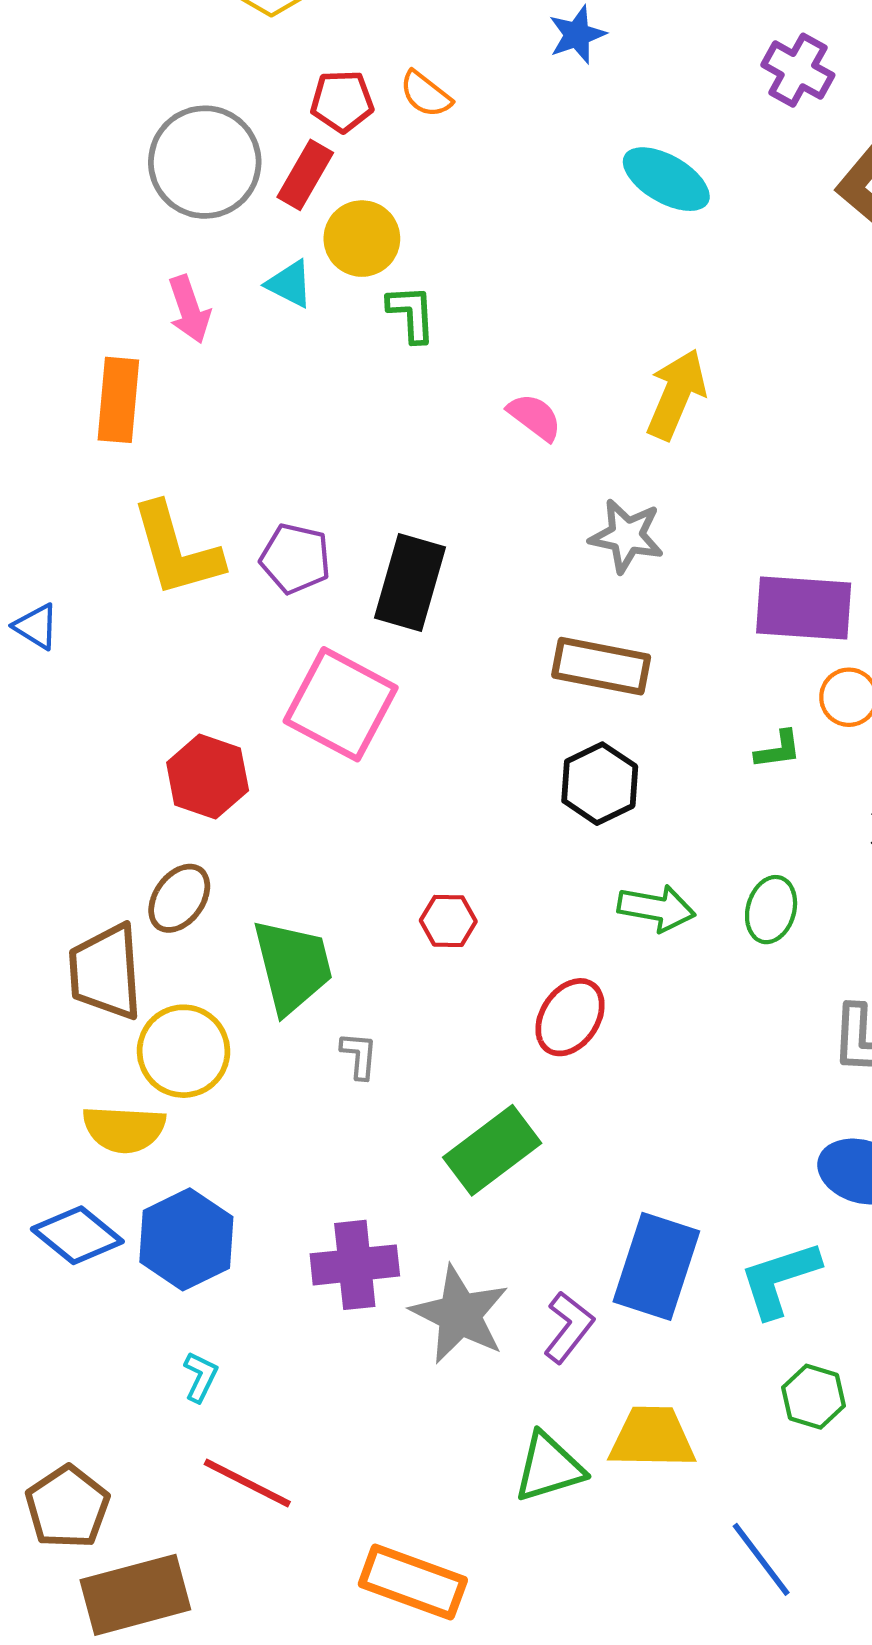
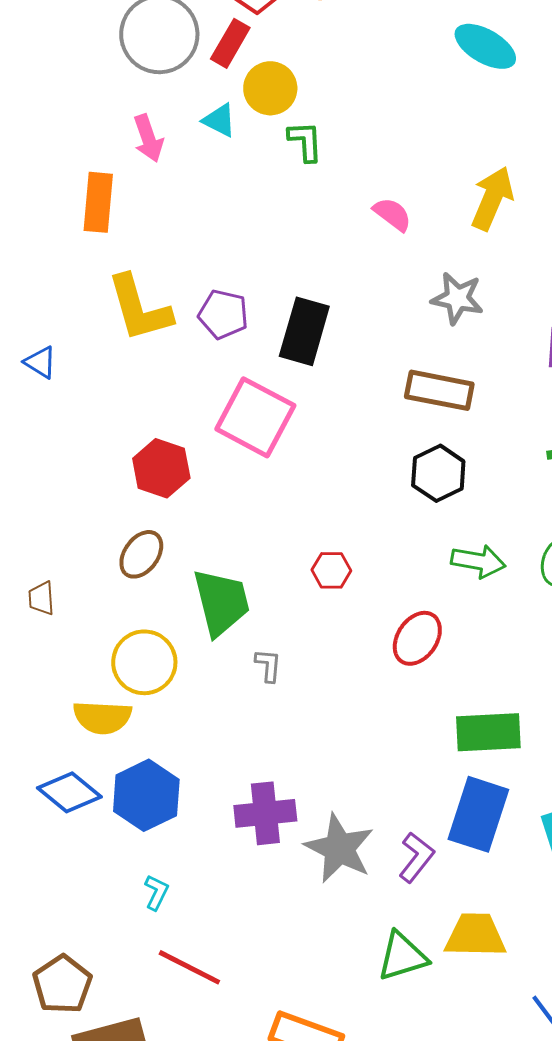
brown trapezoid: (106, 972) -> (41, 598), moved, size x0.5
green rectangle: (492, 1150) -> (488, 732), moved, turned 34

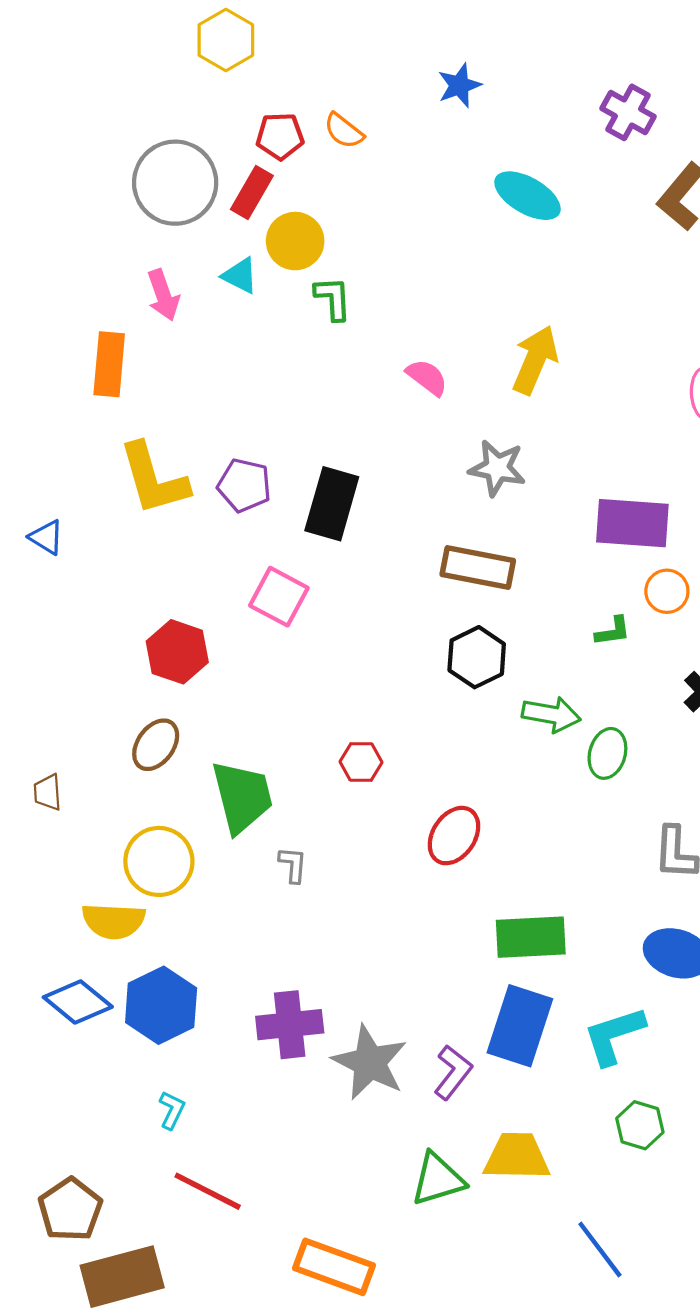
pink square: (255, 417) -> (279, 597), size x0.7
green arrow: (478, 561) -> (551, 714), moved

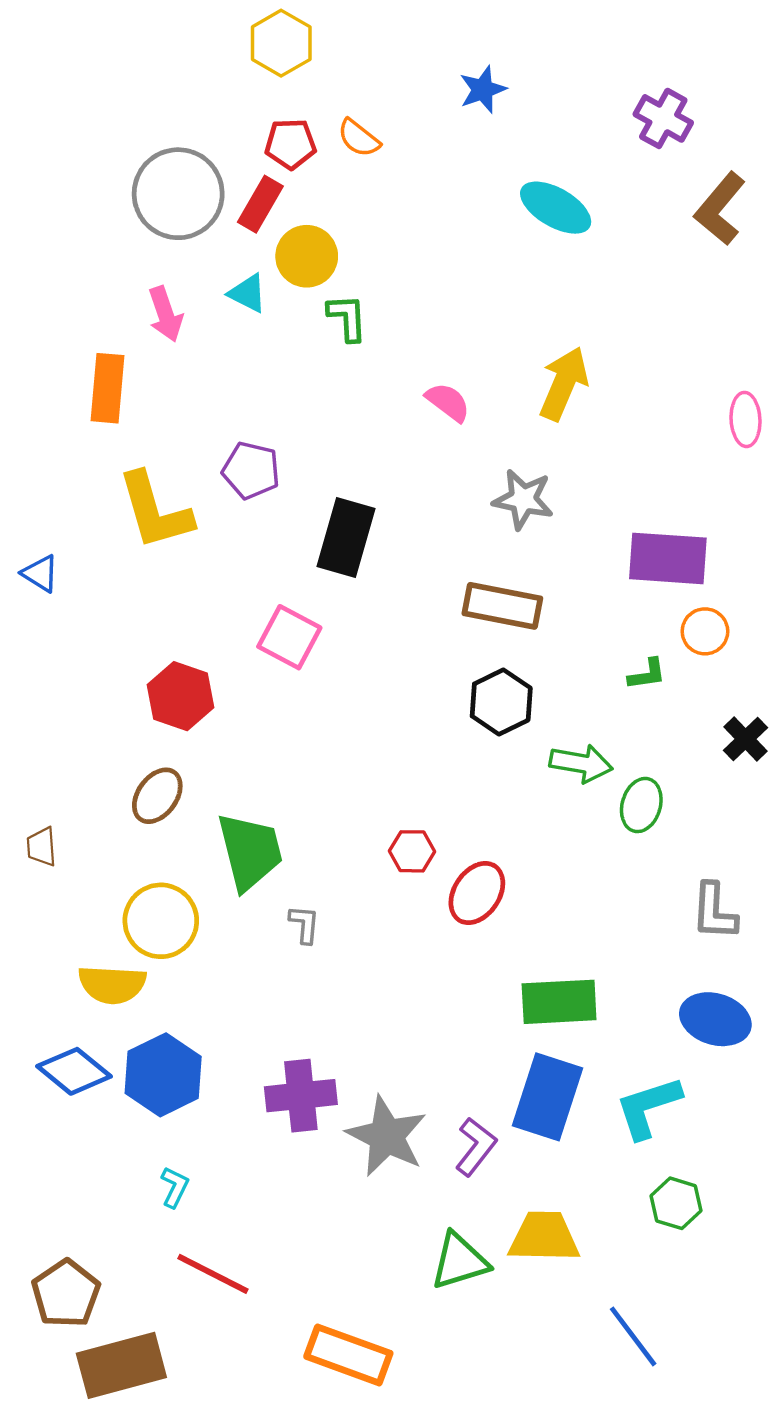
yellow hexagon: (226, 40) -> (281, 43), moved
purple pentagon: (244, 485) -> (251, 470), moved
red hexagon: (361, 762) -> (412, 851), moved

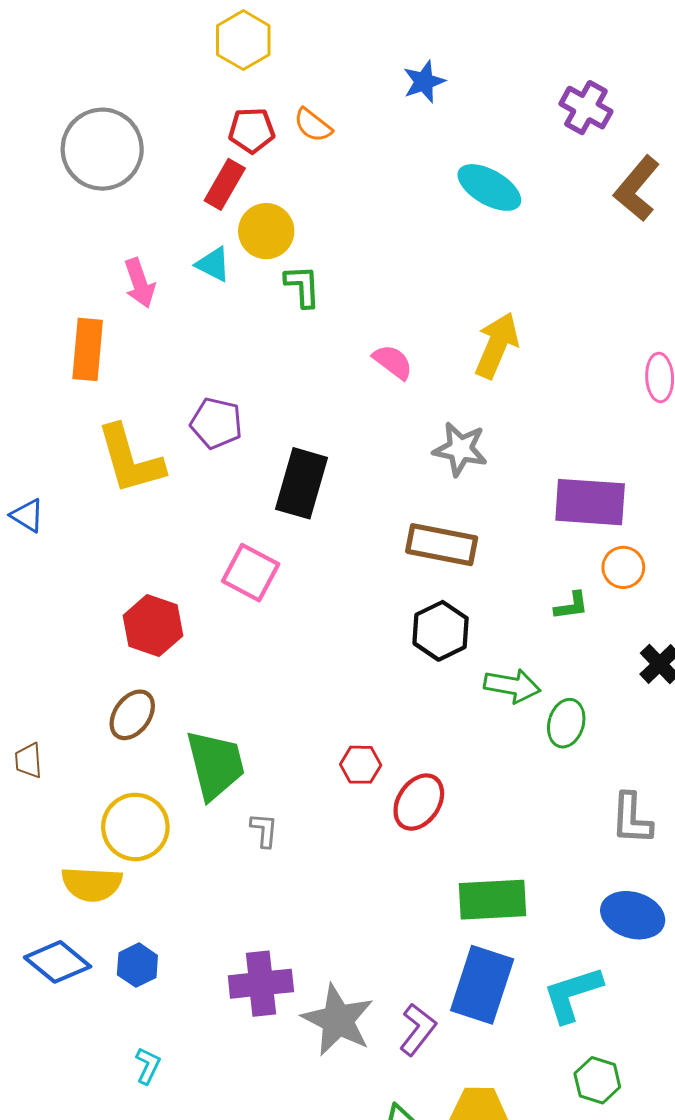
gray circle: (178, 194) -> (102, 149), moved
blue hexagon: (163, 1075) -> (137, 965), size x0.6

